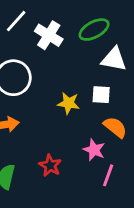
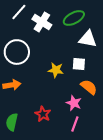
pink line: (108, 175) -> (75, 124), moved

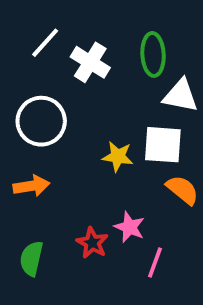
green ellipse: (74, 18) -> (153, 54), turned -65
white square: (79, 64) -> (163, 145), size x1.5
pink star: (74, 103) -> (129, 227), moved

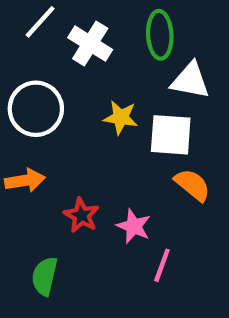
yellow star: (118, 156) -> (121, 117), moved
red star: (92, 243) -> (82, 215), moved
green semicircle: (31, 259) -> (45, 276), moved

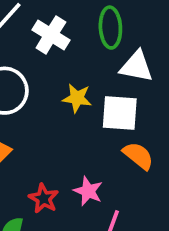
red star: (82, 215) -> (44, 198), moved

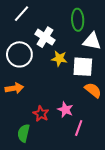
white cross: (51, 35) -> (45, 37), moved

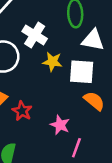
red star: (41, 114) -> (22, 111), moved

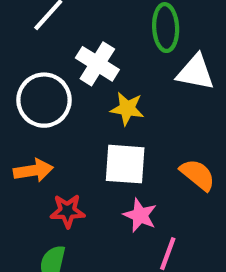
white square: (82, 72) -> (125, 164), moved
red star: (22, 111) -> (67, 211), moved, turned -30

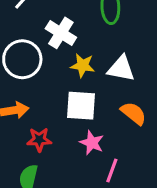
white triangle: (195, 72) -> (121, 69), moved

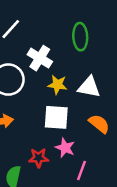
red star: (39, 140) -> (39, 158), moved

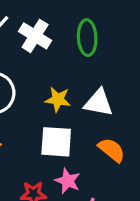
white cross: (40, 58) -> (35, 36), moved

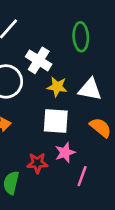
white cross: (35, 36) -> (39, 60), moved
pink star: (68, 181) -> (65, 152), turned 30

